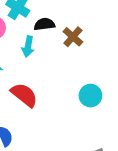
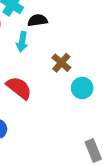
brown cross: (73, 37) -> (61, 63), moved

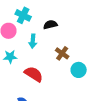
black semicircle: (38, 20) -> (50, 25), moved

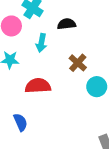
red semicircle: (34, 74) -> (38, 86), turned -42

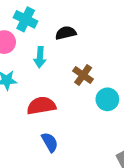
blue semicircle: (20, 122) -> (50, 142), moved

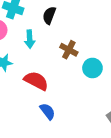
black semicircle: (66, 33) -> (49, 15), turned -48
red semicircle: (41, 106) -> (36, 81), turned 45

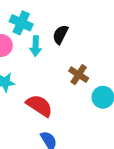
cyan arrow: (30, 39) -> (36, 46), moved

